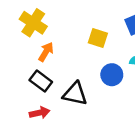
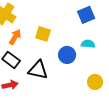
yellow square: (98, 38) -> (43, 34), moved

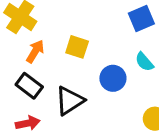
cyan semicircle: (88, 44) -> (144, 62), turned -136
black triangle: (38, 70) -> (70, 101), turned -45

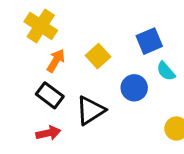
blue square: (141, 18) -> (149, 41), moved
yellow square: (77, 47) -> (98, 56), turned 30

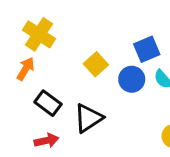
orange arrow: (56, 61) -> (26, 69), moved
blue circle: (134, 88) -> (132, 79), moved

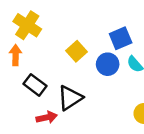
orange arrow: (26, 69) -> (16, 55), turned -30
red arrow: (46, 141) -> (47, 117), moved

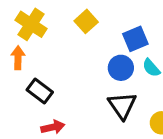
yellow square: (76, 51) -> (86, 21), moved
black triangle: (70, 98) -> (122, 105), moved, turned -32

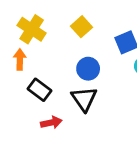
blue circle: (121, 68) -> (88, 69), moved
black triangle: (122, 105) -> (84, 99), moved

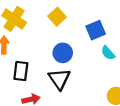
black rectangle: (39, 90) -> (21, 71), turned 60

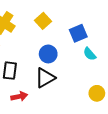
black triangle: (59, 79) -> (45, 78), turned 35

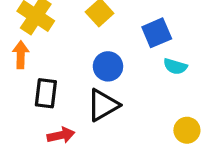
cyan semicircle: (90, 54) -> (175, 66), turned -32

